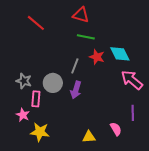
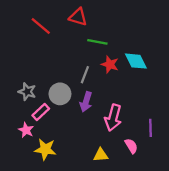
red triangle: (81, 15) -> (78, 17), moved
pink arrow: (132, 80) -> (113, 118), moved, turned -115
pink rectangle: (36, 99) -> (41, 112), turned 42

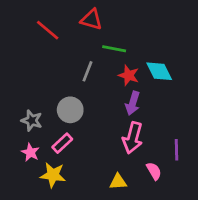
gray line: (85, 75) -> (87, 71), moved
gray star: (27, 92) -> (32, 120), moved
purple arrow: (86, 102) -> (133, 103), moved
pink rectangle: (41, 112) -> (62, 143), moved

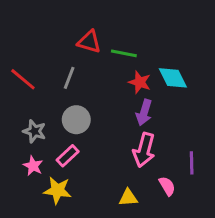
red triangle: (91, 20) -> (89, 42), moved
red line: (48, 30) -> (23, 79), moved
gray line: (87, 71) -> (69, 78), moved

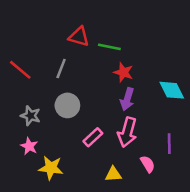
cyan diamond: (173, 78) -> (172, 90), moved
pink rectangle: (68, 156) -> (93, 137), moved

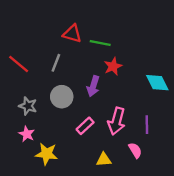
red star: (123, 72) -> (113, 66), turned 30
purple arrow: (127, 99) -> (93, 86), moved
purple line: (169, 144) -> (147, 125), moved

